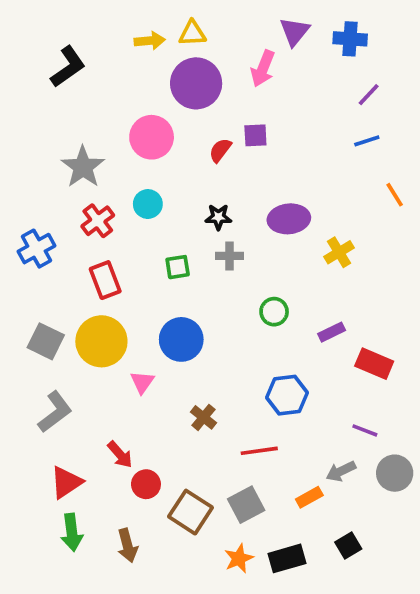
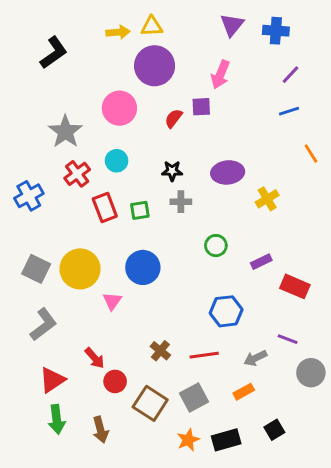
pink arrow: (263, 69) -> (220, 75), moved
red rectangle: (105, 280) -> (105, 208), moved
brown cross: (204, 417) -> (160, 351), moved
gray arrow: (341, 471) -> (255, 358), moved

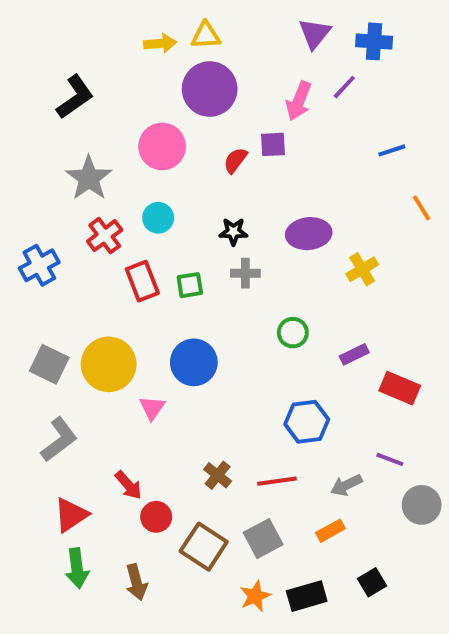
black L-shape: (54, 53) -> (75, 97), moved
purple line: (290, 75) -> (344, 87), moved

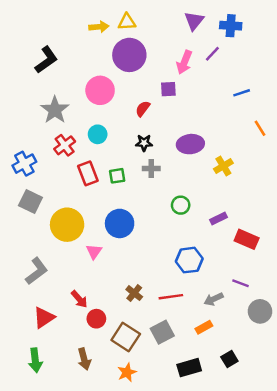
red semicircle: (235, 160) -> (143, 109), moved
gray square: (49, 364) -> (30, 201), moved
green arrow: (77, 568) -> (35, 360), moved
orange star: (255, 596) -> (127, 372), moved

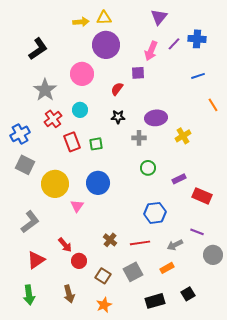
blue cross: (231, 26) -> (197, 39), moved
gray cross: (151, 169) -> (139, 138), moved
brown square: (126, 337) -> (103, 276), size x0.7

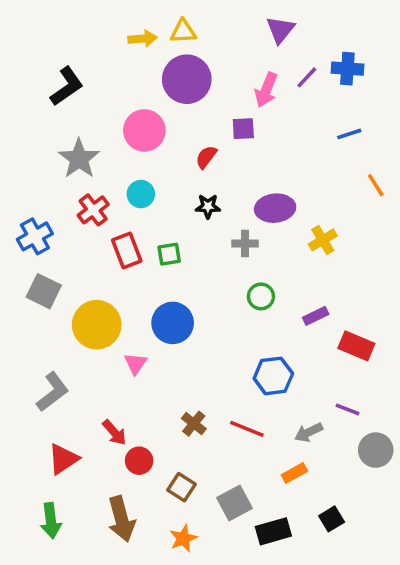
red line: (140, 243) -> (247, 429), turned 30
gray square: (133, 272) -> (234, 503), moved
brown arrow: (69, 294) -> (121, 519), size x1.4

